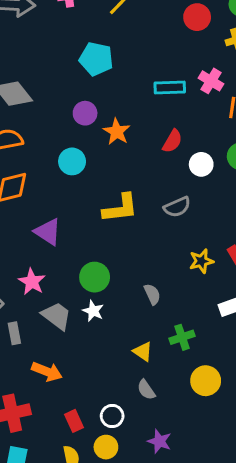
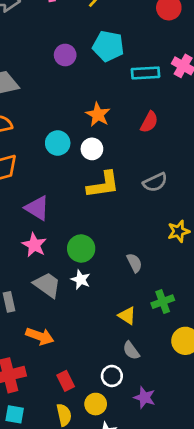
cyan pentagon: (96, 59) -> (108, 46), moved
purple circle: (85, 113) -> (65, 55), moved
white circle: (201, 164) -> (92, 149), moved
pink star: (32, 282) -> (34, 245), moved
white circle: (112, 416) -> (112, 376), moved

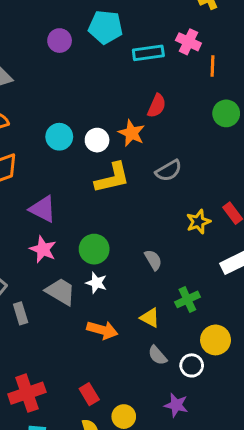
orange star: (98, 115) -> (132, 133), moved
orange arrow: (40, 336) -> (102, 330), moved
white circle: (112, 376) -> (192, 365), moved

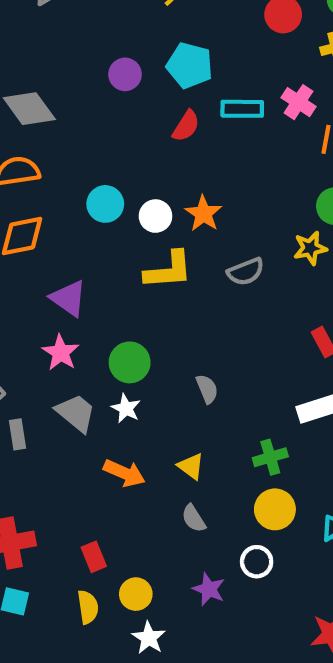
red semicircle: (157, 106) -> (186, 126), moved
yellow star: (198, 222) -> (310, 248), moved
green cross: (187, 299) -> (270, 457), moved
white circle: (192, 365) -> (257, 562), moved

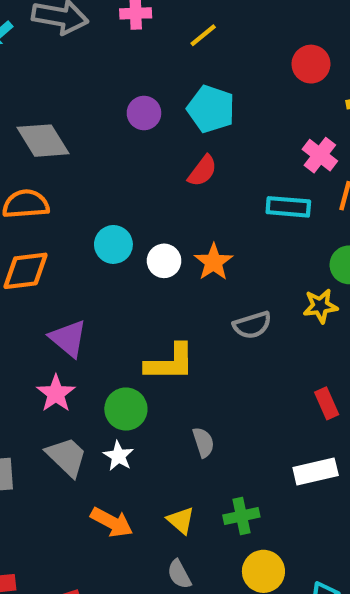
cyan rectangle: (242, 109) -> (288, 207), moved
yellow L-shape: (168, 270) -> (170, 362), moved
green cross: (270, 457) -> (241, 516), moved

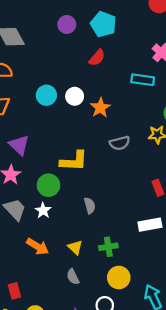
white circle: (164, 261) -> (75, 96), moved

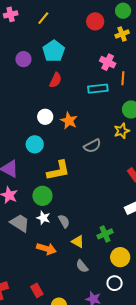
cyan pentagon: (103, 24) -> (54, 51), turned 30
cyan circle: (46, 95) -> (35, 144), moved
gray semicircle: (90, 206) -> (64, 221), moved

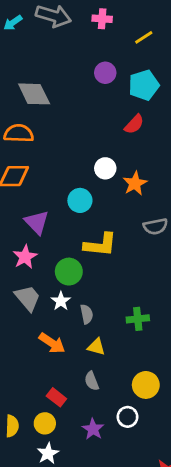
purple circle: (23, 59) -> (105, 73), moved
green cross: (105, 234) -> (138, 319), moved
yellow triangle: (78, 242) -> (96, 347), turned -32
red rectangle: (37, 290) -> (56, 397), moved, turned -40

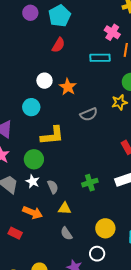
red rectangle: (56, 397) -> (15, 233), moved

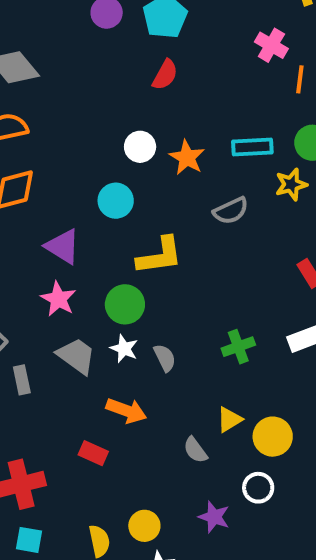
cyan rectangle: (100, 58) -> (252, 147), moved
yellow triangle: (65, 209) -> (229, 420), moved, turned -32

